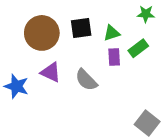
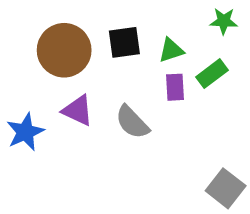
blue star: (16, 86) -> (25, 132), turned 30

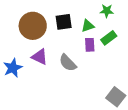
green star: (224, 21) -> (107, 11), moved

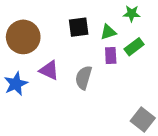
brown circle: (33, 26) -> (23, 37), moved
gray semicircle: (68, 63) -> (84, 78), turned 60

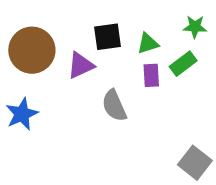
green star: (132, 14) -> (195, 27), moved
purple triangle: (49, 70) -> (81, 65), moved, turned -50
gray semicircle: (84, 78) -> (114, 106), turned -40

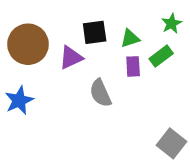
green star: (195, 27) -> (172, 24), turned -30

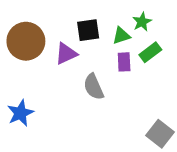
green star: (172, 24) -> (142, 22), moved
blue star: (19, 100) -> (20, 113), moved

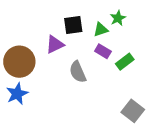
brown circle: (26, 41) -> (19, 62), moved
green rectangle: (150, 52) -> (125, 62), moved
purple rectangle: (124, 62) -> (103, 51), turned -56

